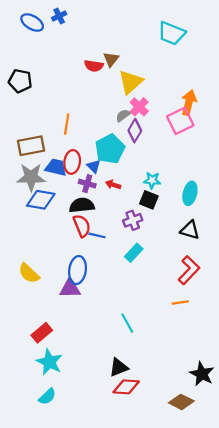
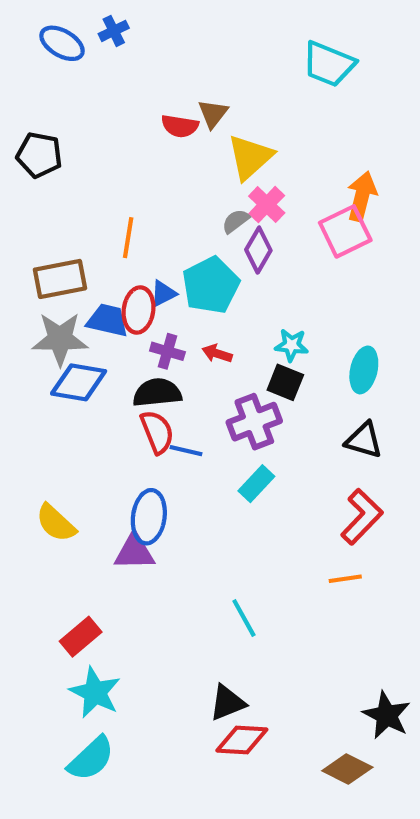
blue triangle: (94, 166) -> (163, 293), moved, turned 48
purple cross: (133, 220) -> (254, 422), size x1.4
cyan semicircle: (47, 397) -> (91, 759), size x1.4

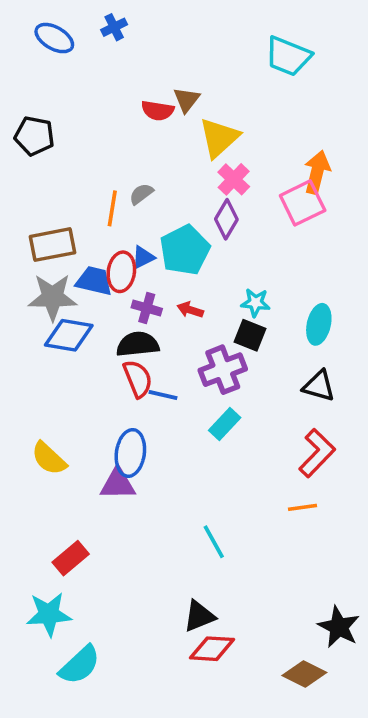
blue cross: (114, 31) -> (114, 27), moved
gray semicircle: (236, 221) -> (141, 194), moved
cyan star: (95, 692) -> (49, 614), moved, turned -30

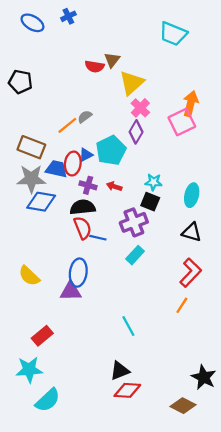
orange line: (112, 208) -> (67, 125), turned 42
brown rectangle: (52, 245) -> (31, 147), turned 32
orange line: (303, 507) -> (182, 305), turned -49

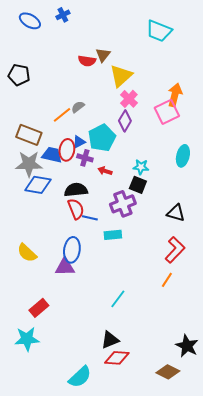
purple cross: (88, 185) -> (85, 158), moved
cyan ellipse: (192, 195) -> (183, 156), moved
cyan rectangle: (135, 255) -> (113, 235), moved, turned 42
cyan line: (128, 326) -> (118, 299), turned 66
cyan semicircle: (48, 400) -> (80, 377), moved

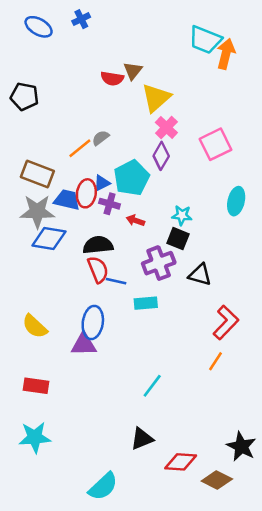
orange arrow: (175, 95) -> (226, 54), moved
black triangle: (176, 213) -> (200, 275), moved
red rectangle: (39, 308) -> (36, 386), moved, turned 48
red diamond: (117, 358) -> (181, 462), moved

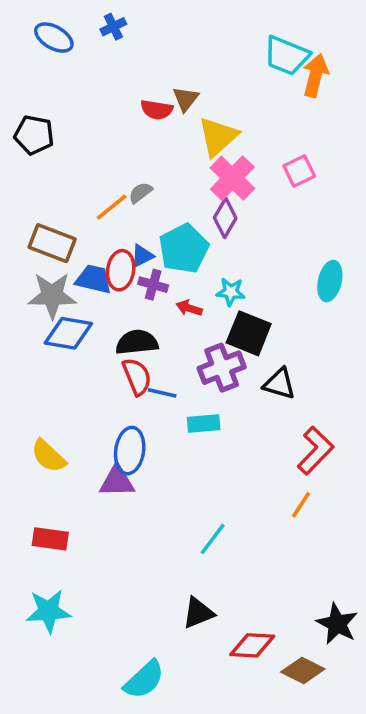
pink cross: (166, 128) -> (232, 178), size x1.4
pink square: (215, 144) -> (299, 171), moved, size x0.7
cyan star: (182, 215) -> (231, 292), moved
black square: (178, 239) -> (249, 333), size x1.4

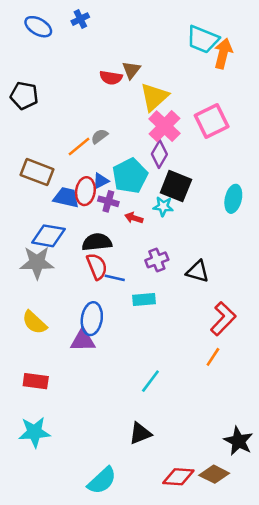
pink square: (299, 171) -> (212, 121), size x1.5
gray star: (52, 295) -> (37, 263), moved
black square: (249, 333) -> (176, 186), moved
purple cross: (222, 368) -> (157, 260), size x0.7
red diamond: (252, 645) -> (178, 477), moved

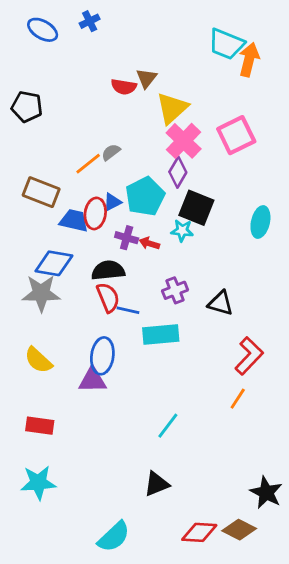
purple cross: (108, 201) -> (127, 238), moved
cyan rectangle: (144, 300) -> (161, 335), size x1.4

